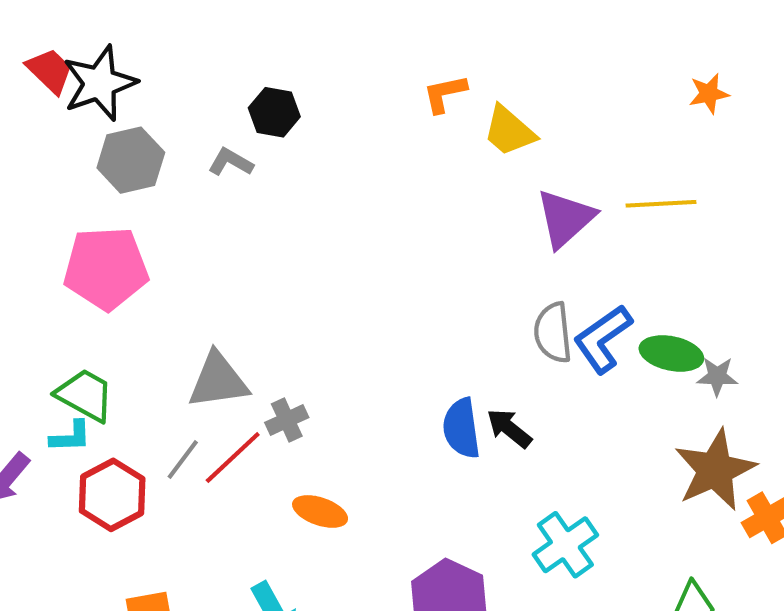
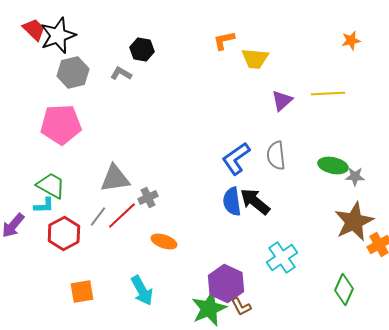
yellow trapezoid: (509, 131) -> (255, 58), turned -36
purple triangle: (565, 218) -> (282, 100), size x0.7
blue L-shape: (603, 339) -> (236, 158), moved
black arrow: (509, 428) -> (255, 202), size x1.4

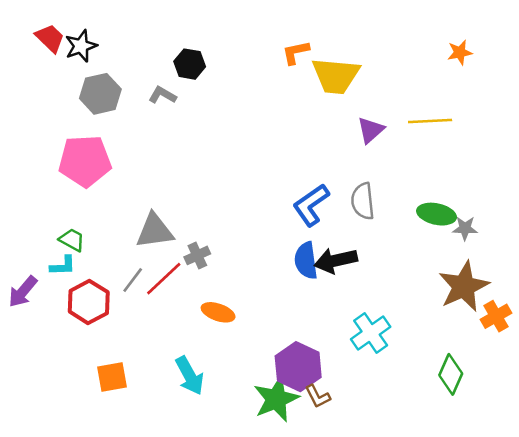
black star: (58, 36) -> (81, 46), size x0.7
yellow trapezoid: (255, 58) -> (336, 76), size x1.4
green trapezoid: (51, 186) -> (72, 240), size x0.7
black arrow: (255, 202) -> (336, 261), turned -52

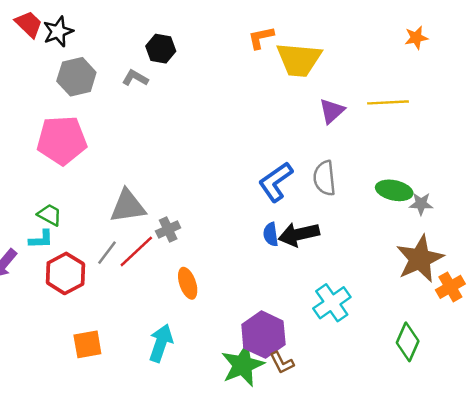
blue semicircle: (306, 261) -> (271, 234), size x0.7
orange ellipse: (218, 312) -> (188, 283), turned 52
cyan arrow: (190, 376) -> (161, 343), turned -132

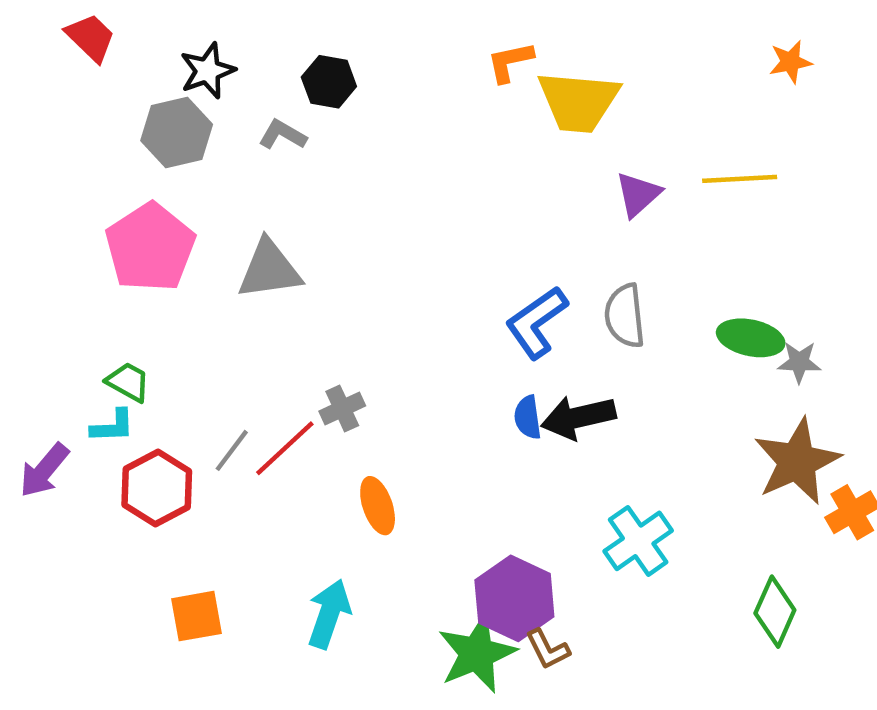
black star: (58, 32) -> (208, 71), moved
pink pentagon: (62, 140) -> (150, 247), turned -30
gray triangle: (128, 206) -> (269, 269), moved

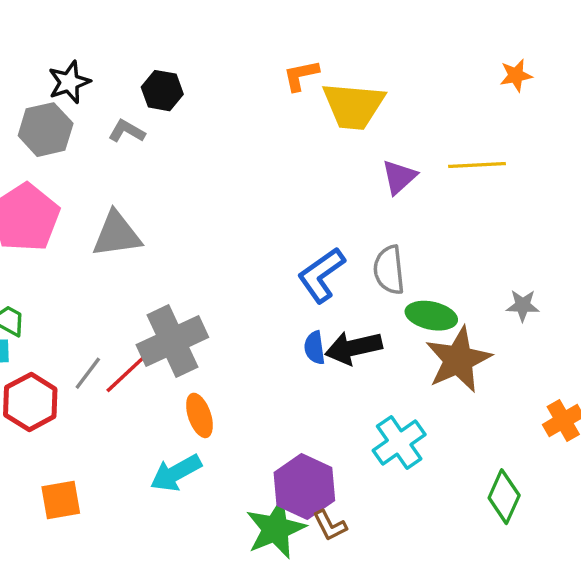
green ellipse: (751, 338) -> (431, 316), moved
gray cross: (342, 408) -> (172, 341), size x2.0
brown star: (797, 461) -> (458, 360), moved
cyan arrow: (329, 614) -> (176, 473), moved, turned -138

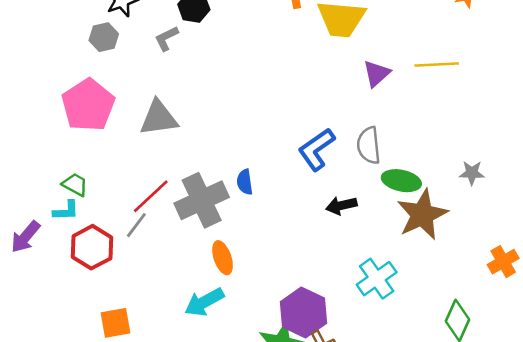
gray hexagon: (46, 130) -> (104, 37), size x0.7
gray L-shape: (127, 131) -> (166, 38), turned -56
blue semicircle: (315, 348) -> (245, 182), moved
black arrow: (353, 348) -> (341, 205), size x0.7
red line: (128, 371) -> (151, 196), moved

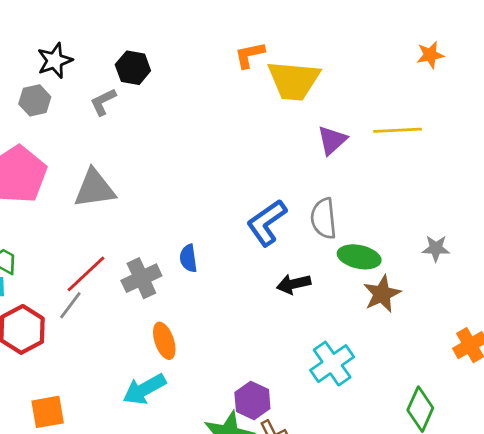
gray cross: (202, 200) -> (141, 278), size x0.7
brown star: (422, 215) -> (382, 294), size x0.7
purple hexagon: (303, 312) -> (252, 401), size x0.7

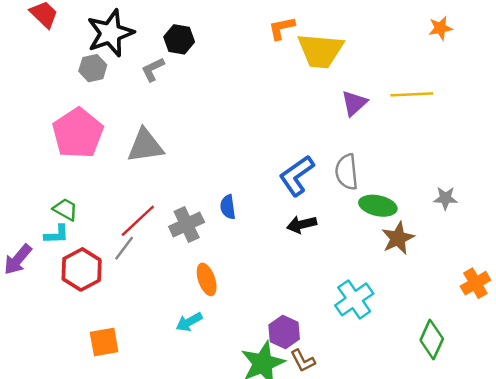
black star: (55, 61) -> (110, 33), size x1.5
black arrow: (294, 284) -> (302, 224), moved
cyan arrow: (144, 389) -> (189, 322), size x0.7

